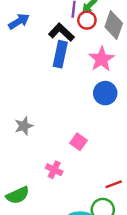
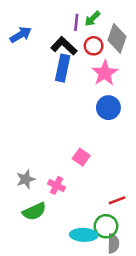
red circle: (87, 20) -> (94, 46), moved
gray star: (24, 126) -> (26, 179), moved
green semicircle: (18, 195) -> (34, 211), moved

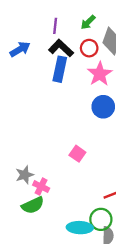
purple line: (76, 22) -> (55, 26), moved
blue arrow: (21, 35) -> (20, 49), moved
pink cross: (57, 185) -> (41, 187), moved

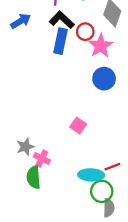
red circle: (89, 48) -> (85, 32), moved
green semicircle: (33, 205) -> (34, 177), turned 110
cyan ellipse: (80, 228) -> (91, 175), moved

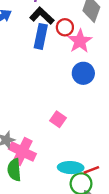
pink cross: (42, 158) -> (22, 151), size x1.6
red line: (112, 167) -> (91, 170), moved

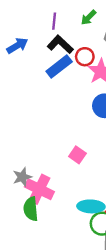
blue rectangle: (41, 36) -> (59, 66), turned 40

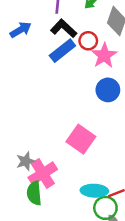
pink square: (77, 155) -> (81, 139), size x1.6
pink cross: (39, 189) -> (43, 173), turned 32

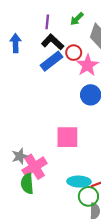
blue arrow: (21, 30) -> (16, 43), turned -60
pink square: (81, 139) -> (67, 137), turned -35

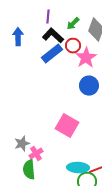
green arrow: (77, 19) -> (73, 24), moved
pink square: (67, 137) -> (67, 126), turned 30
pink cross: (35, 167) -> (36, 154), size x0.6

